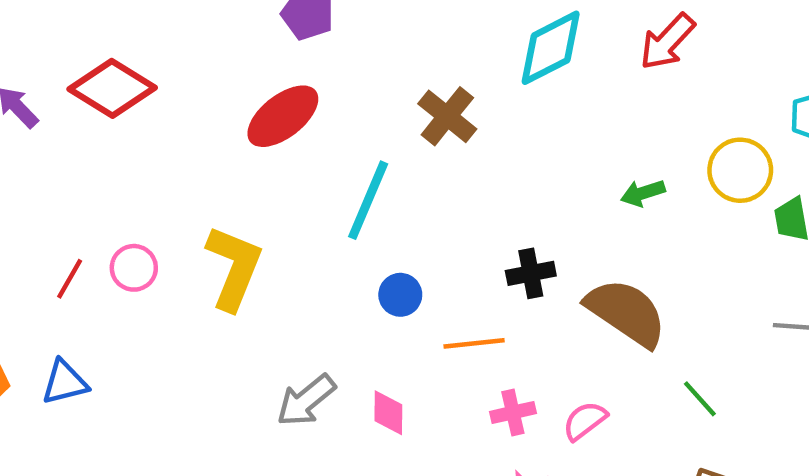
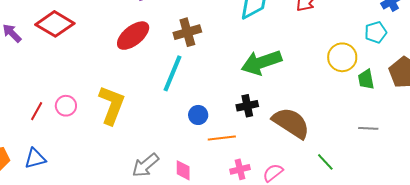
brown cross: (447, 116) -> (187, 32), moved, turned 36
green arrow: (643, 193) -> (261, 62), moved, size x2.0
blue circle: (400, 295) -> (198, 115), moved

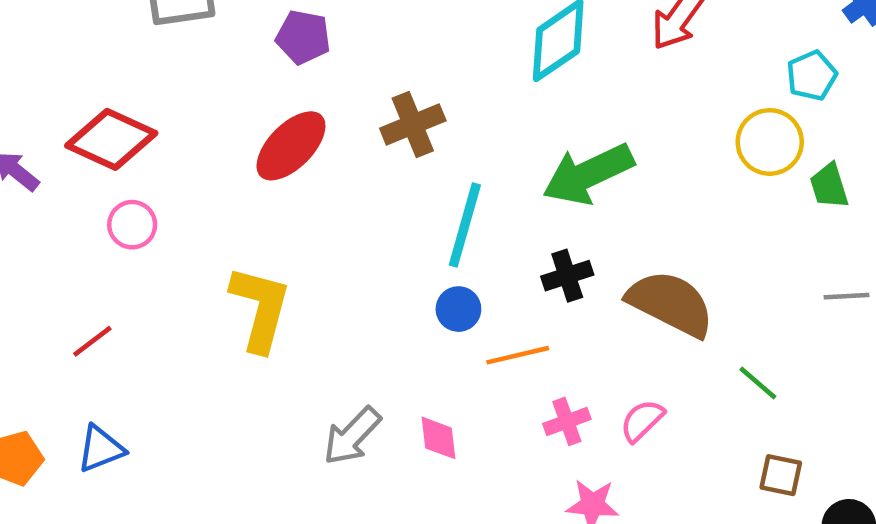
cyan pentagon: (376, 32) -> (812, 76), moved
cyan line: (172, 73) -> (465, 225), moved
pink circle: (66, 106) -> (132, 225), moved
red line: (37, 111) -> (92, 341), turned 30

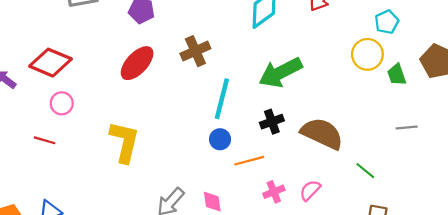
red line: (92, 341) -> (45, 140), moved, turned 55

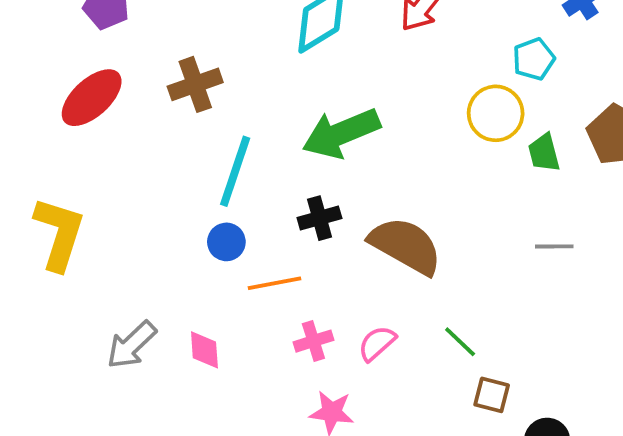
green line: (365, 171) -> (460, 342), moved

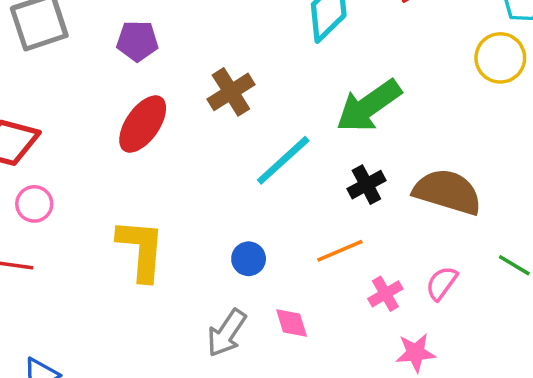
cyan line: (235, 171) -> (283, 160), turned 42
blue circle: (226, 242) -> (249, 259), moved

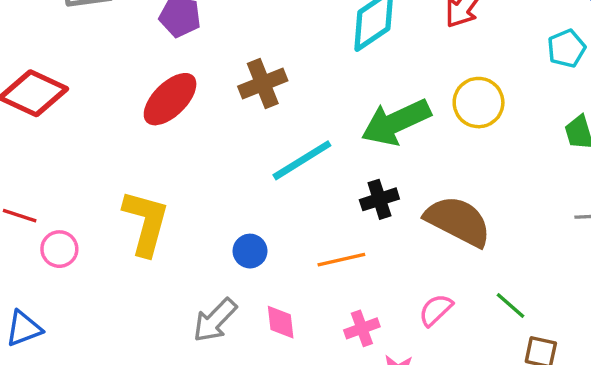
yellow circle: (500, 58) -> (479, 103), moved
pink circle: (34, 204) -> (59, 249), moved
pink cross: (385, 294) -> (362, 328), moved

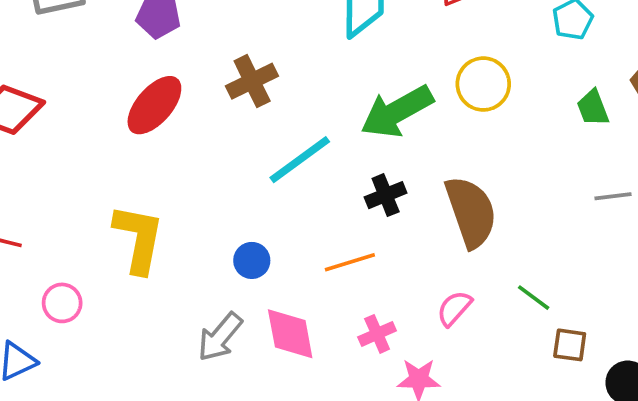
brown semicircle: (458, 221) -> (471, 212), turned 48
pink circle: (59, 249) -> (62, 303), moved
pink diamond: (281, 322) -> (290, 334), size x1.5

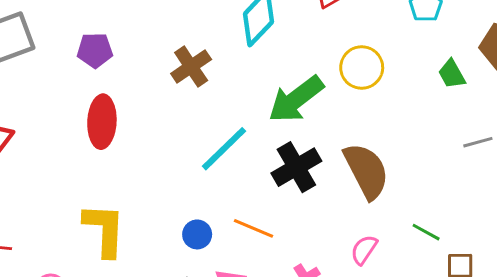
brown cross: (252, 81) -> (191, 66), moved
red ellipse: (154, 105) -> (102, 122), turned -30
black cross: (386, 195) -> (296, 167), size x1.5
orange line: (350, 262) -> (253, 228), moved, turned 48

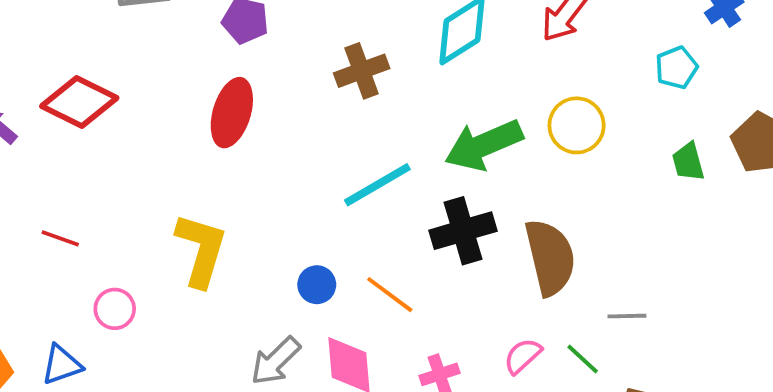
gray line: (478, 142) -> (627, 316), moved
green line: (426, 232) -> (583, 359), moved

